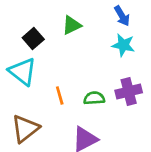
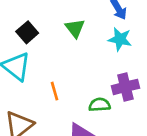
green triangle: (72, 25) -> (75, 28), moved, turned -42
green semicircle: (94, 98) -> (100, 105), moved

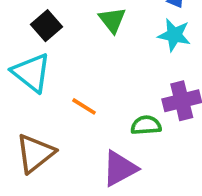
orange line: (54, 91) -> (84, 106), turned -42

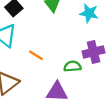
purple triangle: (120, 168) -> (57, 92), turned 30

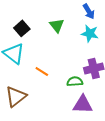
purple triangle: (57, 92) -> (83, 104), moved

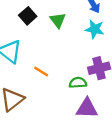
black square: (22, 28) -> (28, 16), moved

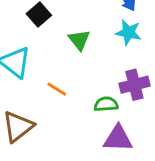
green triangle: (58, 20) -> (79, 40), moved

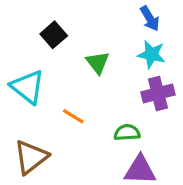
purple cross: (134, 85) -> (158, 93), moved

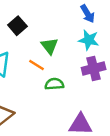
orange line: (73, 116) -> (36, 65), moved
green semicircle: (127, 133) -> (54, 84), moved

